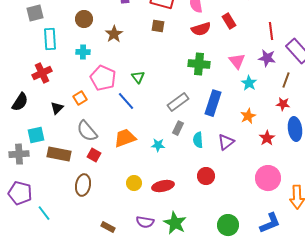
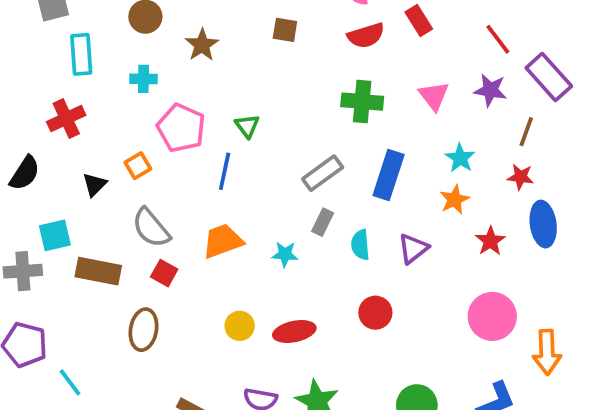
red line: (271, 31) -> (498, 39), turned -30
cyan star: (249, 83) -> (460, 158), moved
blue line: (126, 101) -> (225, 171), turned 54

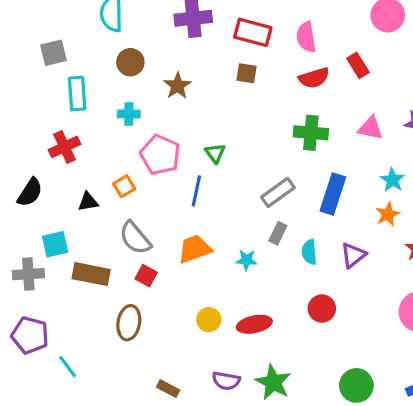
pink triangle: (434, 96) -> (370, 128), turned -40
black triangle: (94, 184) -> (88, 202), turned 35

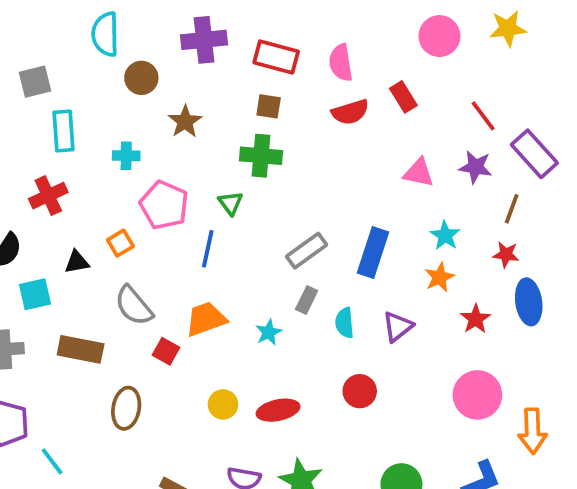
brown circle: (130, 62) -> (141, 78), moved
green cross: (311, 133) -> (261, 156), moved
cyan square: (55, 244) -> (35, 294), moved
cyan star: (247, 260) -> (269, 332), turned -30
red square: (146, 276) -> (166, 351), moved

